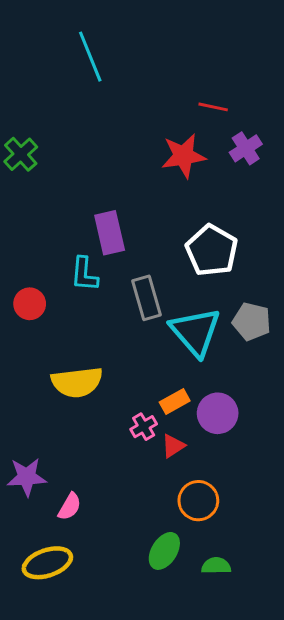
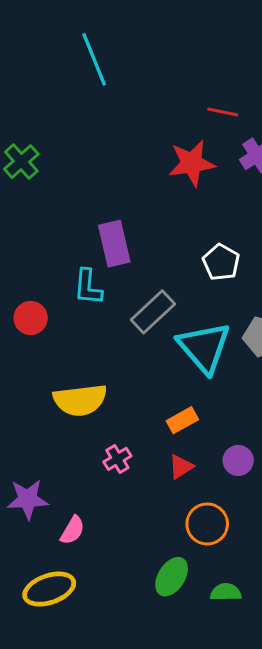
white pentagon: (212, 250) -> (221, 262), size x0.7
gray rectangle: (147, 298) -> (153, 312), turned 63
purple circle: (218, 413) -> (238, 460), moved, size x0.7
pink cross: (144, 427) -> (117, 459), moved

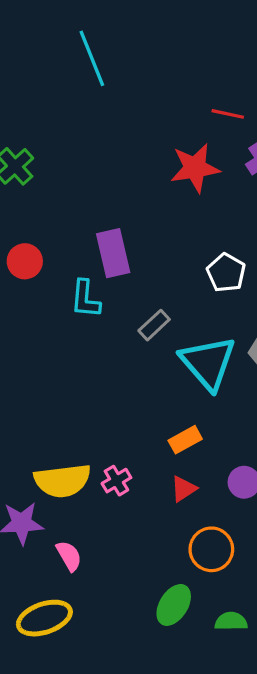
gray rectangle: (153, 312) -> (154, 325), size x0.7
red circle: (31, 318) -> (25, 261), moved
yellow semicircle: (80, 400) -> (62, 481), moved
pink semicircle: (72, 530) -> (69, 556), turned -60

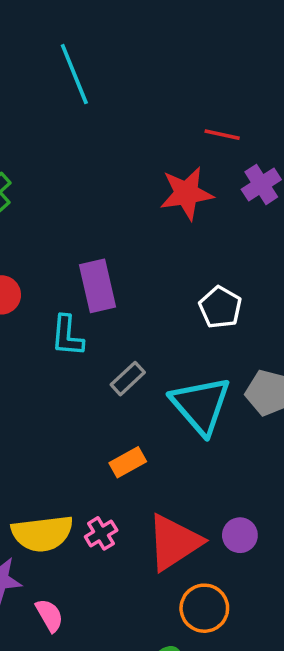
gray rectangle: (154, 325) -> (128, 379), moved
orange rectangle: (185, 440) -> (128, 462), moved
red triangle: (184, 489) -> (174, 542), size x2.0

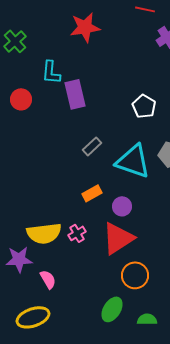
red star: (187, 193) -> (85, 27), moved
cyan L-shape: (67, 336) -> (51, 72), moved
cyan triangle: (201, 405) -> (133, 161), turned -30
purple circle: (240, 535) -> (122, 206), moved

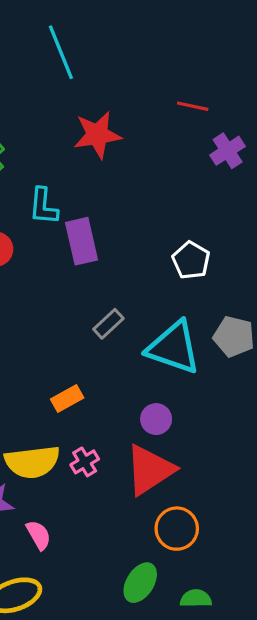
orange rectangle: (92, 193) -> (67, 398), moved

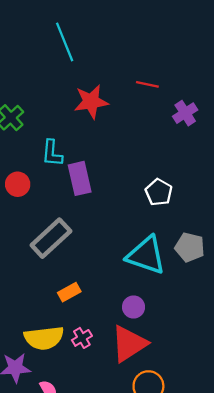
red line: (193, 106) -> (147, 84), moved
gray rectangle: (108, 324) -> (51, 238), moved, size x1.8

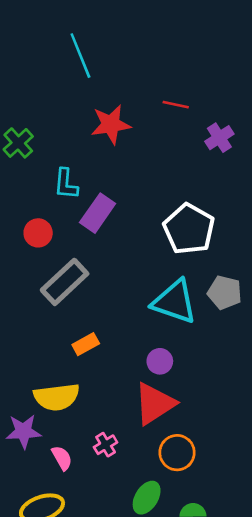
purple rectangle: (80, 178) -> (98, 213), turned 48
red circle: (18, 184) -> (38, 233), moved
white pentagon: (159, 192) -> (189, 229), size x1.6
pink cross: (82, 338) -> (106, 445), moved

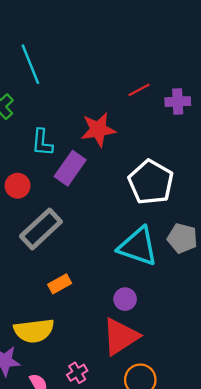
cyan line: (80, 56) -> (30, 64), moved
red line: (176, 105) -> (139, 90), moved, turned -40
red star: (111, 124) -> (98, 130), moved
purple cross: (219, 138) -> (178, 102), turned 30

